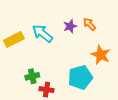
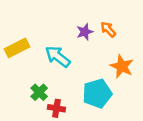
cyan arrow: (42, 33) -> (58, 56), moved
green cross: (32, 76) -> (39, 92), turned -32

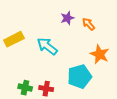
purple star: (85, 32) -> (67, 18), moved
green cross: (39, 92) -> (25, 88), moved, turned -32

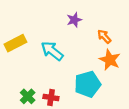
orange arrow: (89, 24) -> (104, 36), moved
green cross: (25, 88) -> (28, 96), turned 32

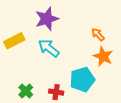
purple star: (74, 20) -> (47, 19), moved, size x1.6
red cross: (51, 97) -> (56, 92), moved

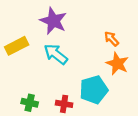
purple star: (47, 19) -> (53, 21), turned -30
green cross: (26, 91) -> (30, 103), turned -32

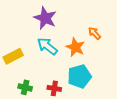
yellow rectangle: (17, 46) -> (13, 56), moved
orange star: (117, 64) -> (75, 47), moved

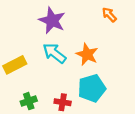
orange arrow: (94, 33) -> (109, 15), moved
green cross: (25, 87) -> (29, 101), turned -32

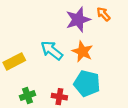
purple star: (52, 21) -> (78, 20), moved, turned 30
cyan pentagon: (92, 88) -> (87, 83), turned 30

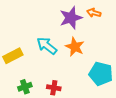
orange arrow: (103, 14) -> (94, 13), turned -32
cyan pentagon: (87, 83) -> (101, 74), moved

